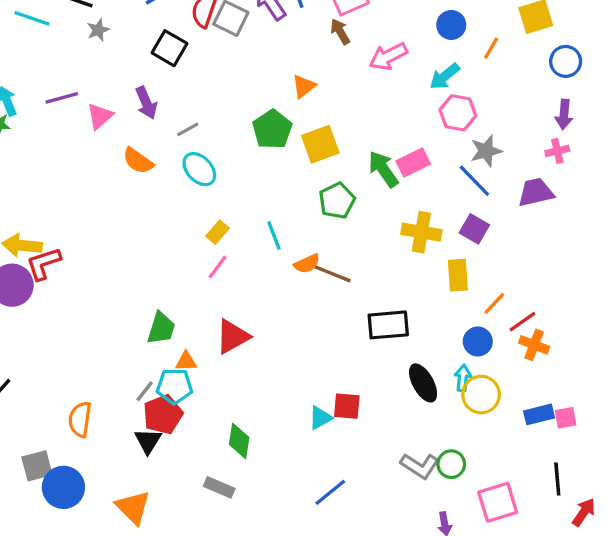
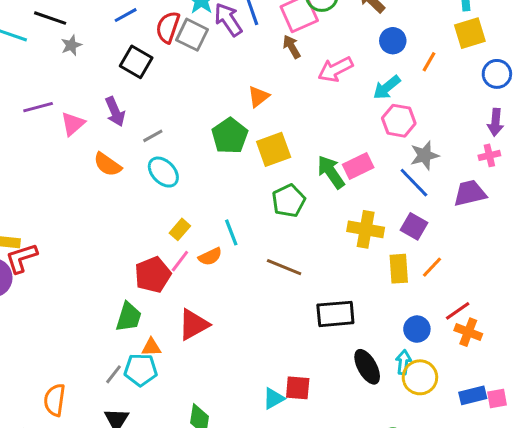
orange semicircle: (307, 264) -> (210, 257), moved
orange line: (494, 303) -> (432, 267), moved
red pentagon: (163, 414) -> (153, 275), moved

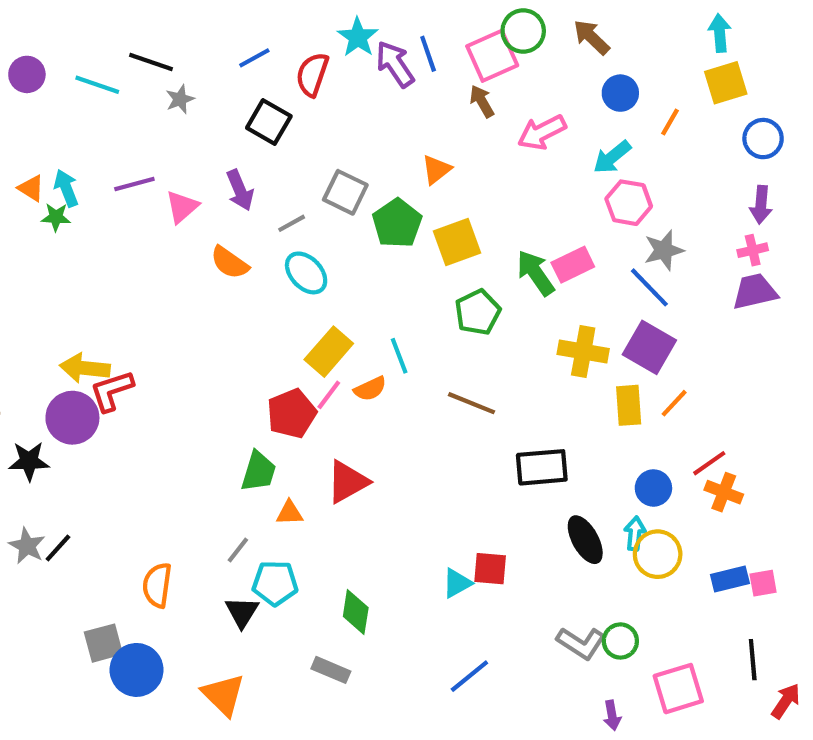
gray square: (192, 35) -> (345, 192), moved
purple trapezoid: (470, 193) -> (755, 292), moved
purple square: (414, 226) -> (649, 347), size x1.4
yellow rectangle: (180, 229) -> (329, 352), size x1.6
cyan pentagon: (141, 370) -> (275, 583), moved

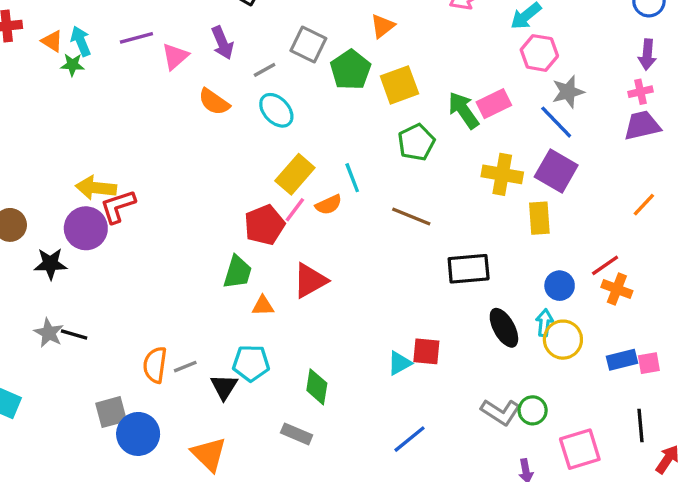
orange line: (674, 403) -> (644, 205), moved
black line: (58, 548) -> (74, 335), turned 64
gray line: (238, 550) -> (185, 367), moved, turned 30

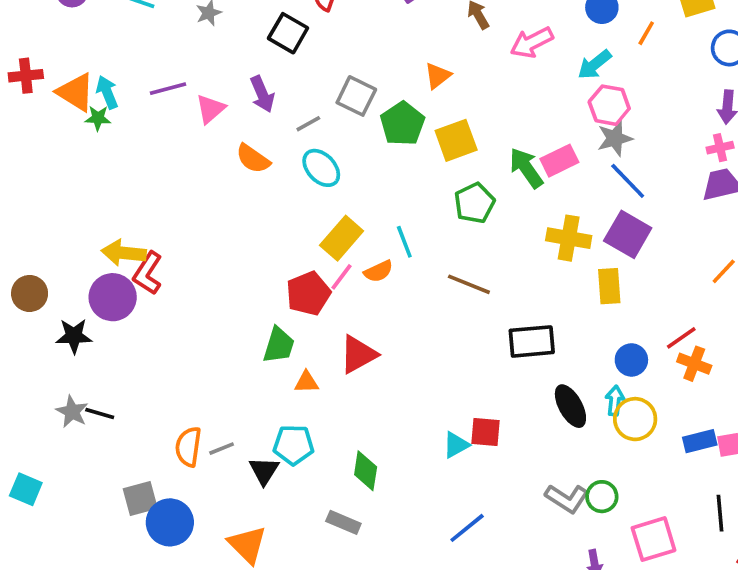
orange triangle: (52, 41) -> (76, 92), size x1.6
gray star: (568, 92) -> (615, 138), moved
red L-shape: (118, 206) -> (148, 273), turned -39

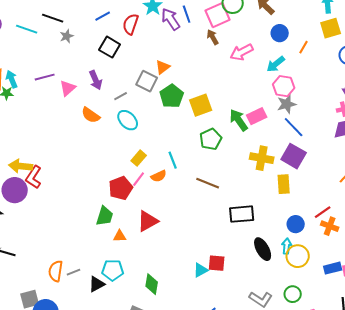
orange triangle: (438, 76) -> (163, 67), moved
yellow rectangle: (342, 238) -> (139, 158), size x0.7
black triangle: (264, 471) -> (97, 284), turned 30
green circle: (602, 497) -> (293, 294), moved

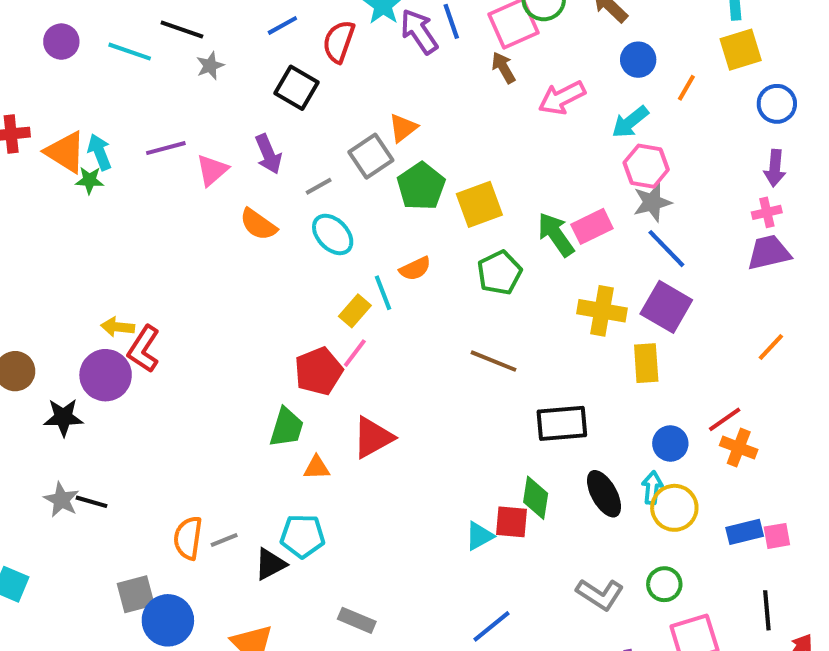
gray square: (147, 81) -> (371, 156), turned 30
cyan line: (173, 160) -> (383, 293), moved
yellow arrow: (21, 166) -> (118, 327), size x0.7
orange semicircle: (159, 176) -> (415, 269), moved
green diamond: (152, 284) -> (536, 498), moved

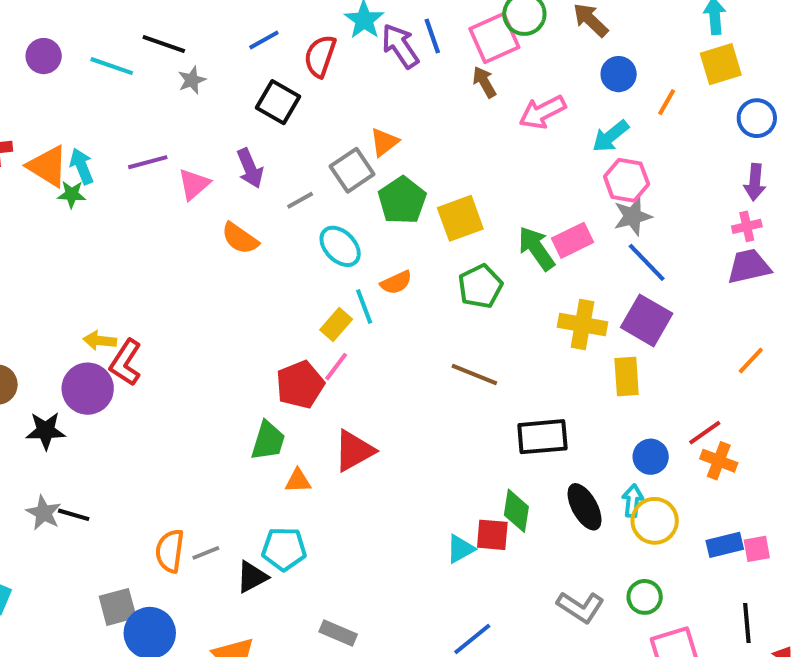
cyan ellipse: (333, 234) -> (340, 246), moved

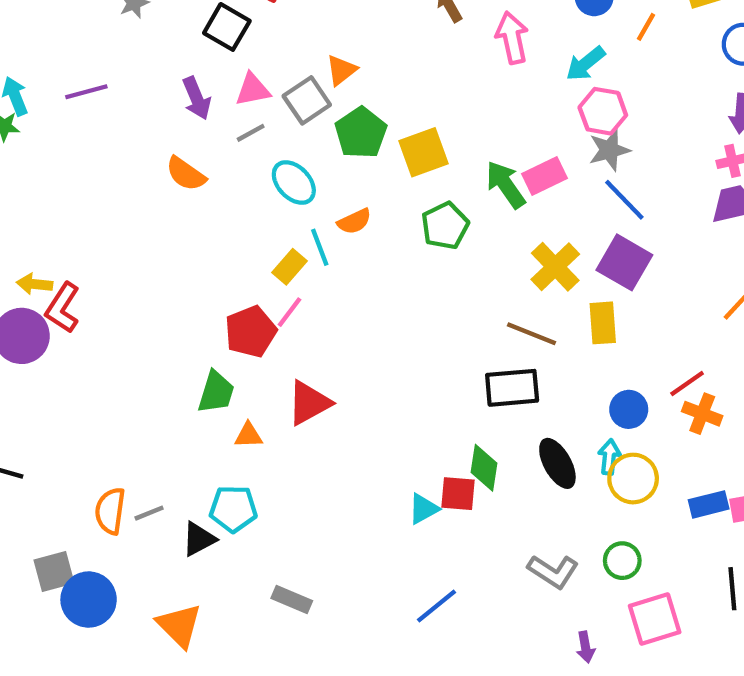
pink arrow: (542, 112) -> (512, 38), turned 105
pink triangle: (194, 184) -> (253, 90), moved, turned 30
yellow cross: (583, 324) -> (555, 267), turned 36
brown line: (474, 375) -> (532, 334), moved

